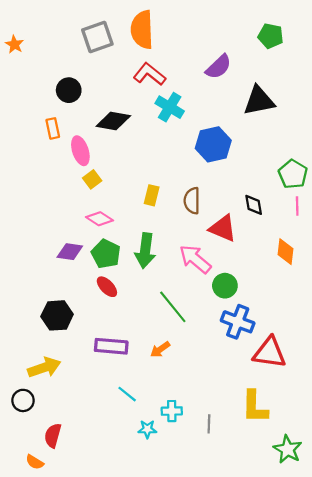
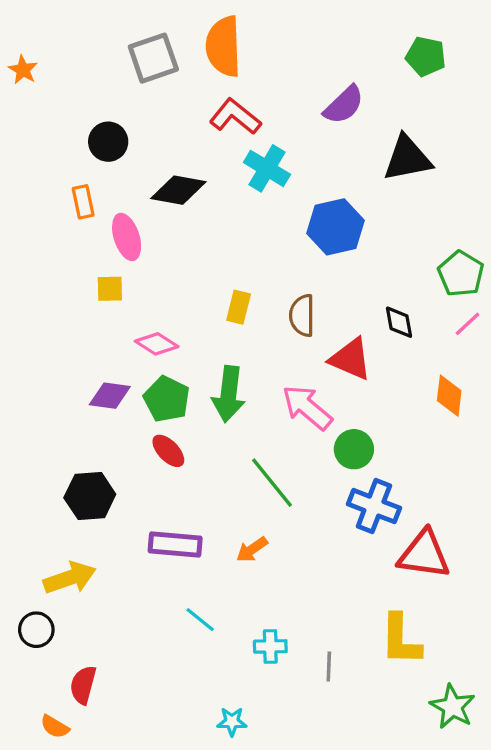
yellow square: (92, 179) -> (110, 289), moved, turned 36
pink line: (297, 206) -> (468, 324), turned 48
cyan star: (147, 429) -> (232, 722), moved

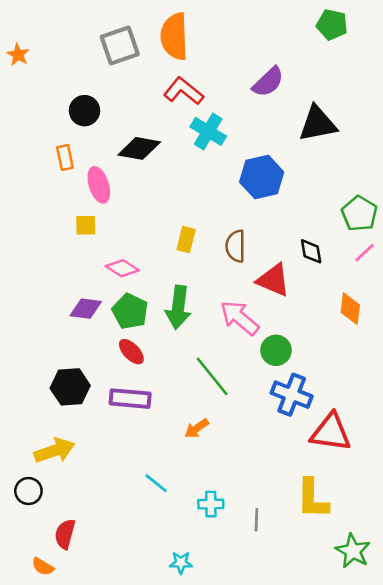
green pentagon: (426, 56) -> (332, 25), moved
purple rectangle: (175, 544) -> (130, 399), moved

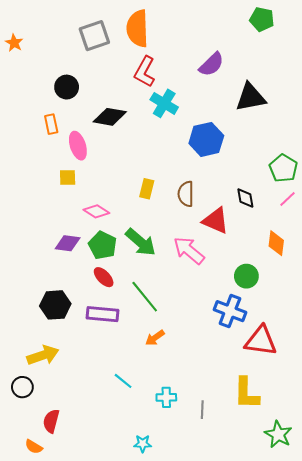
red L-shape: (183, 91) -> (145, 72), turned -100
green arrow: (178, 307) -> (141, 242), turned -56
green circle: (276, 350) -> (246, 276), moved
green line: (212, 376) -> (145, 297), moved

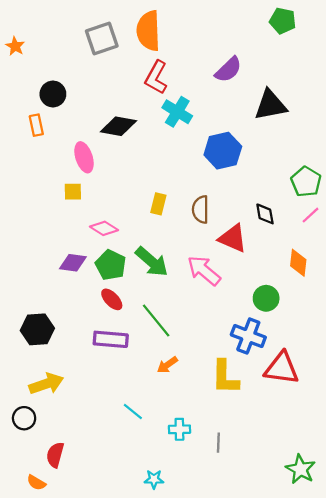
black circle: (67, 87) -> (53, 94), moved
orange rectangle: (51, 124) -> (36, 125), moved
black hexagon: (55, 305) -> (37, 329), moved
yellow L-shape: (246, 393) -> (225, 377), moved

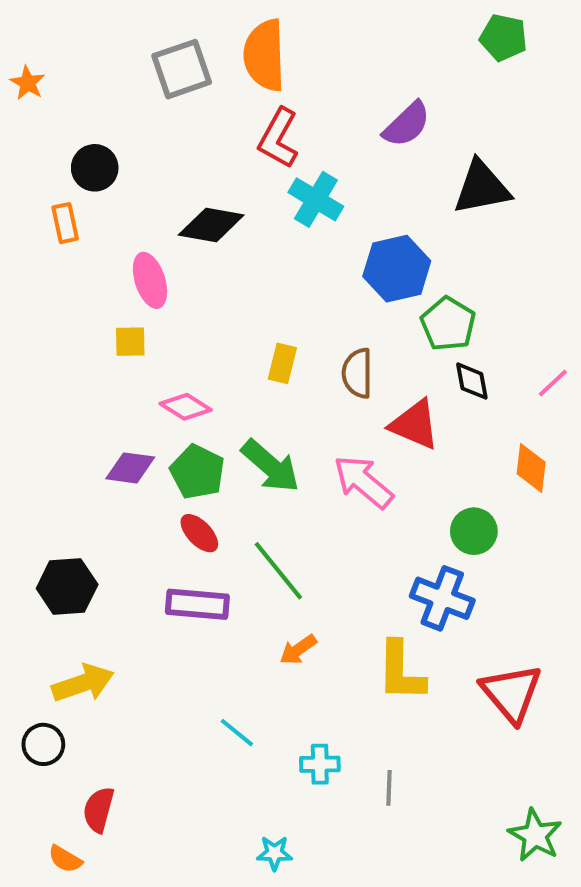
green pentagon: (306, 182) -> (448, 324), moved
red triangle: (282, 368) -> (511, 693), moved, turned 42

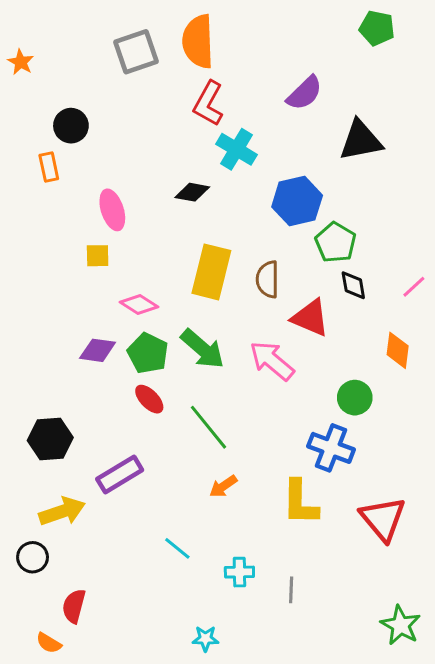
black diamond: (211, 225) -> (192, 192), moved, size x0.7
yellow rectangle: (282, 363) -> (211, 272), size x1.8
purple rectangle: (197, 604) -> (120, 474), moved, turned -36

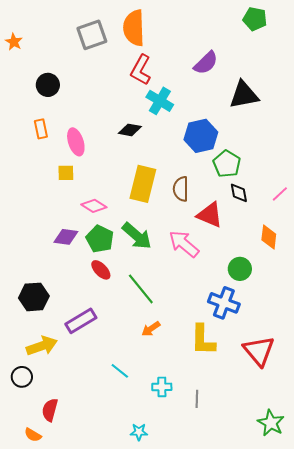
orange rectangle: (49, 167) -> (41, 129), moved

